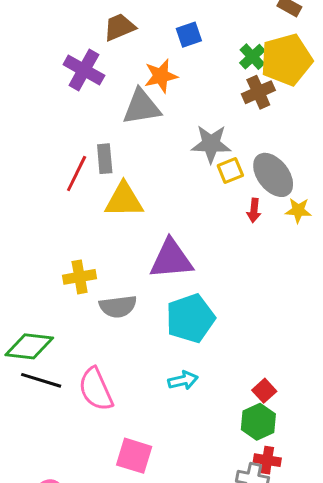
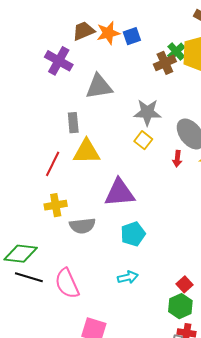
orange star: (161, 76) -> (108, 33), moved
brown cross: (258, 92) -> (165, 63), moved
yellow square: (230, 171) -> (143, 140), moved, turned -30
red line: (77, 173) -> (53, 164), moved
cyan pentagon: (190, 318) -> (133, 234), size x0.7

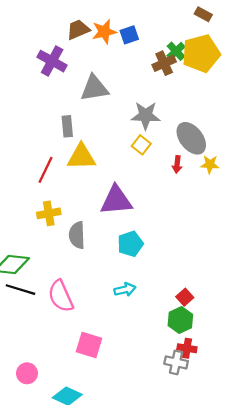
gray semicircle: (82, 226) -> (77, 235), turned 95

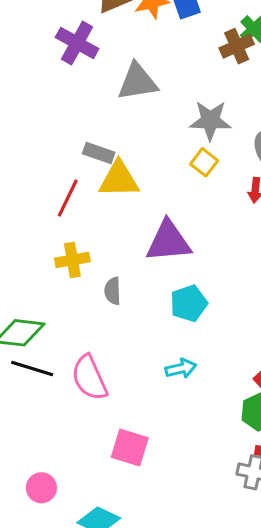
gray rectangle: (67, 126) -> (99, 153), moved, turned -66
gray semicircle: (77, 235) -> (113, 291), size x0.7

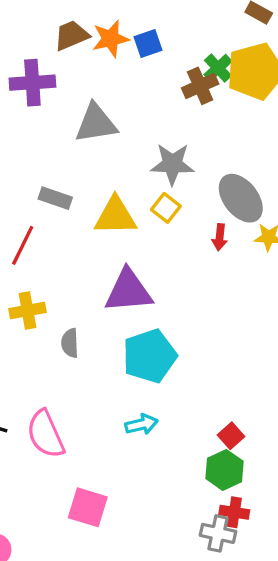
purple cross: (77, 43) -> (32, 83), turned -33
yellow triangle: (119, 179) -> (115, 216), moved
cyan pentagon: (189, 303) -> (150, 356), size x1.4

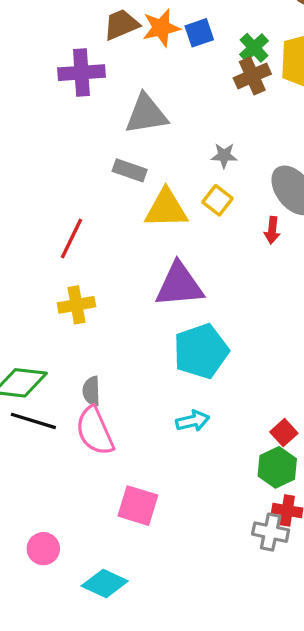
green cross: (218, 68) -> (254, 48), moved
gray star: (172, 164) -> (224, 156), size x0.6
gray rectangle: (55, 198) -> (130, 170), moved
gray semicircle: (70, 343) -> (91, 391), moved

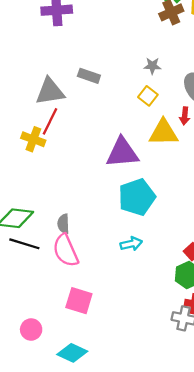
gray triangle: (146, 114) -> (50, 91), moved
yellow triangle: (166, 209) -> (164, 133), moved
yellow cross: (76, 305) -> (33, 139), moved, turned 30
pink square: (138, 506) -> (79, 301), moved

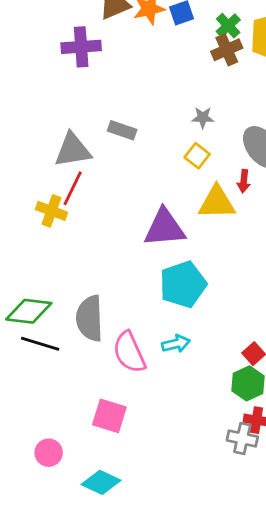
gray semicircle: (63, 224) -> (90, 318), size x1.8
pink semicircle: (66, 251) -> (129, 352), moved

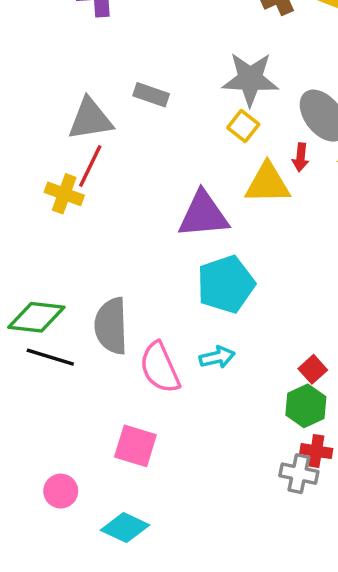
gray star: (203, 118) -> (250, 79), size x2.0

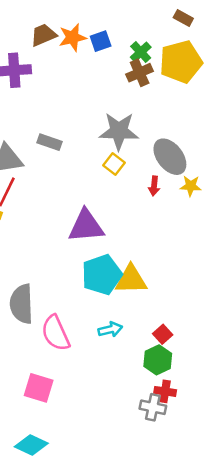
yellow triangle: (268, 183) -> (131, 280), moved
cyan arrow: (217, 357) -> (110, 329), moved

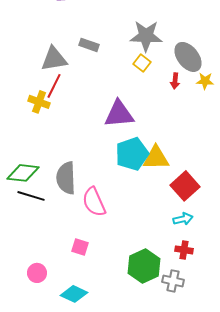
cyan arrow: (110, 329) -> (183, 219), moved
red square: (163, 334) -> (185, 186), moved, size x1.8
green hexagon: (158, 360) -> (144, 266), moved, size x1.4
pink square: (39, 388) -> (80, 247), size x0.7
gray cross: (153, 407) -> (173, 281), moved

